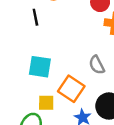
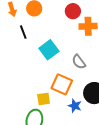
cyan square: (40, 67) -> (49, 50), moved, turned -36

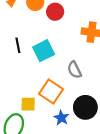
red circle: (73, 11) -> (55, 12), moved
black line: (23, 32) -> (18, 45), moved

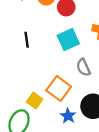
cyan square: (44, 51) -> (68, 40), moved
yellow square: (28, 104) -> (35, 100), turned 32

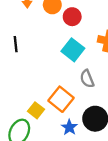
black line: (27, 40) -> (16, 44), moved
cyan square: (68, 40) -> (73, 50), turned -30

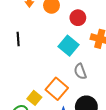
red circle: (72, 17) -> (78, 18), moved

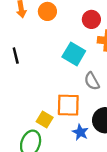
red circle: (78, 18) -> (91, 19), moved
orange square: (57, 89) -> (68, 105), turned -30

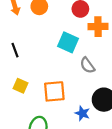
orange square: (68, 105) -> (54, 91), moved
yellow square: (45, 119) -> (21, 86), moved

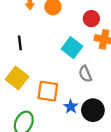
yellow square: (21, 86) -> (17, 78), size x1.5
blue star: (82, 113) -> (71, 107), moved

